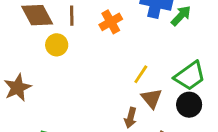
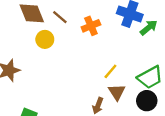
brown line: (72, 16) -> (60, 17), turned -56

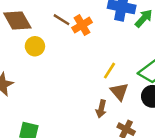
brown line: (60, 17) -> (62, 20), moved

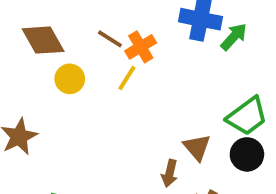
yellow line: (109, 71) -> (127, 78), moved

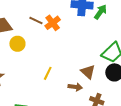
yellow line: (127, 78) -> (48, 73), moved
brown arrow: (170, 173) -> (75, 87), turned -88

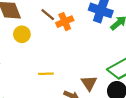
yellow line: (48, 73) -> (46, 74), turned 48

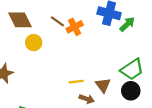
yellow line: (46, 74) -> (76, 82), moved

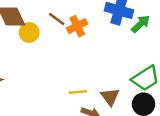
yellow circle: (34, 43) -> (29, 32), moved

